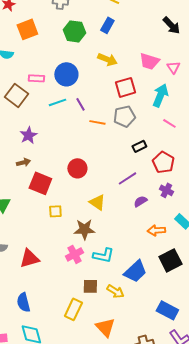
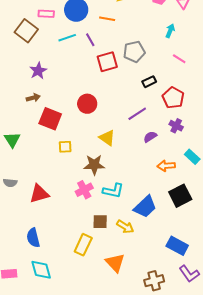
red square: (125, 87) -> (107, 62), moved
cyan arrow: (160, 95) -> (170, 31), size x0.6
orange line: (97, 122) -> (107, 19), moved

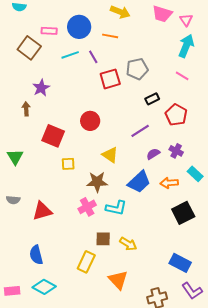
cyan arrow: (170, 31) -> (186, 46), moved, size x1.6
brown arrow: (33, 98) -> (26, 109), moved, turned -80
purple cross: (176, 126) -> (176, 151), moved
blue trapezoid: (145, 207) -> (139, 182), moved
cyan diamond: (41, 270) -> (44, 287), turned -45

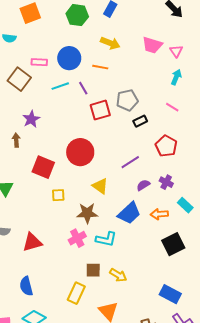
cyan arrow: (186, 46) -> (176, 77), size x0.7
black rectangle: (152, 99) -> (140, 121), moved
red circle: (90, 121) -> (80, 152), size x1.4

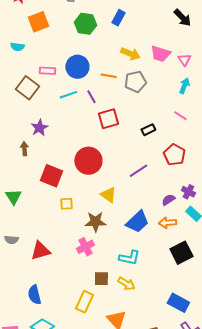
yellow arrow: (110, 43) -> (130, 54), moved
gray pentagon: (127, 100) -> (135, 82), moved
purple cross: (166, 182) -> (188, 192), moved
purple semicircle: (143, 185) -> (168, 200), moved
cyan L-shape: (106, 239) -> (129, 258), moved

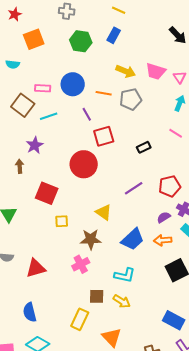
cyan line: (68, 95) -> (49, 116), moved
red pentagon: (174, 155) -> (170, 186), moved, turned 30
red circle: (88, 161) -> (84, 164), moved

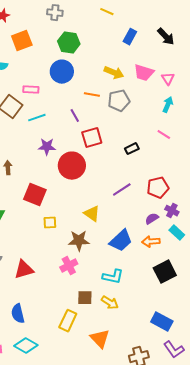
blue rectangle: (114, 35) -> (130, 37), moved
blue circle: (73, 84) -> (62, 72), moved
purple star: (35, 145) -> (47, 147), moved, turned 30

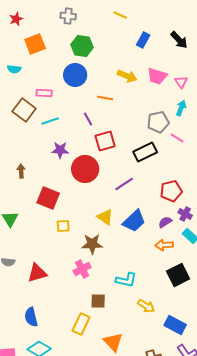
gray pentagon: (119, 101) -> (158, 122), moved
black rectangle: (132, 149) -> (145, 152), size x1.6
purple line: (122, 190) -> (124, 184), moved
blue trapezoid: (121, 241) -> (134, 221), moved
yellow arrow: (110, 303) -> (146, 306), moved

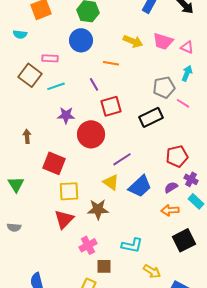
pink triangle: (181, 82) -> (187, 47), turned -32
purple line: (124, 184) -> (122, 159), moved
yellow square: (63, 226) -> (69, 191), size x1.5
pink cross: (82, 269) -> (88, 245), moved
red triangle: (37, 273) -> (64, 219), moved, turned -30

